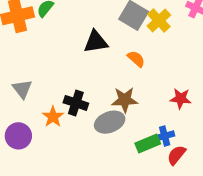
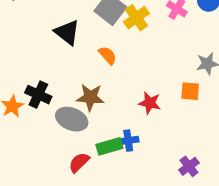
black triangle: (96, 42) -> (67, 32), turned 40
gray ellipse: (110, 122) -> (72, 119), turned 36
red semicircle: (176, 155) -> (79, 162), moved

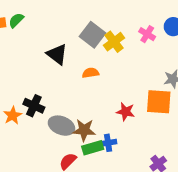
orange semicircle: (108, 55) -> (91, 73), turned -56
orange square: (190, 91) -> (159, 102), size x1.6
brown star: (90, 97) -> (84, 130), moved

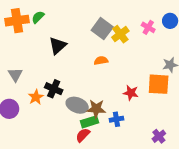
black triangle: (57, 54) -> (58, 46), moved, turned 42
green rectangle: (93, 148) -> (89, 122), moved

